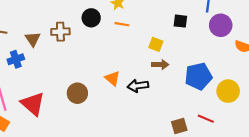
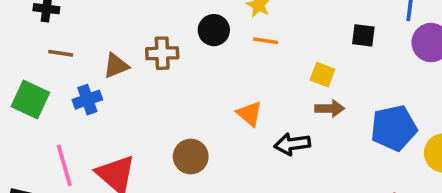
brown triangle: (33, 39) -> (116, 66), turned 42
orange triangle: (112, 78) -> (249, 114), moved

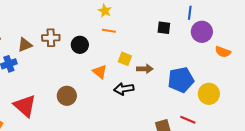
black circle: (214, 30) -> (80, 45), moved
yellow square: (322, 75) -> (125, 59), moved

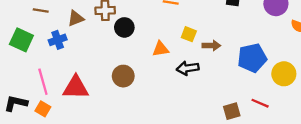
black circle: (80, 45) -> (124, 27), moved
orange triangle: (100, 72) -> (161, 49), turned -49
red triangle: (25, 106) -> (76, 87), turned -40

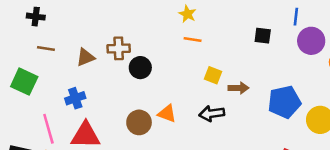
blue cross: (58, 40) -> (75, 98), moved
orange triangle: (161, 49) -> (167, 114), moved, turned 30

